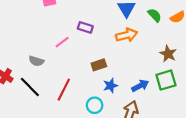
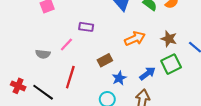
orange arrow: (127, 35) -> (135, 39), moved
gray semicircle: (36, 61) -> (43, 54), moved
red line: (64, 90) -> (70, 77), moved

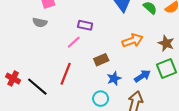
pink line: (66, 45) -> (74, 42), moved
gray semicircle: (43, 54) -> (40, 22), moved

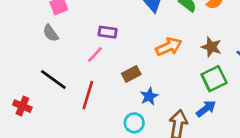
gray semicircle: (40, 22) -> (51, 33), turned 48
blue arrow: (142, 76) -> (206, 109), moved
black line: (37, 87) -> (53, 79), moved

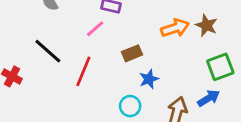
brown star: (211, 47) -> (206, 25), moved

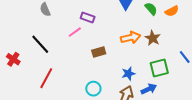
red line: (83, 71) -> (46, 78), moved
blue star: (149, 79) -> (128, 74), moved

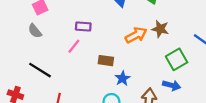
brown rectangle: (99, 52) -> (106, 61), turned 40
blue star: (128, 74) -> (122, 78), moved
blue arrow: (149, 89) -> (172, 85), turned 56

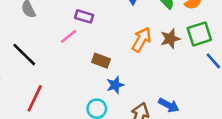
brown star: (160, 29) -> (170, 39), turned 30
orange arrow: (136, 35) -> (141, 40), turned -45
green square: (177, 59) -> (199, 34), moved

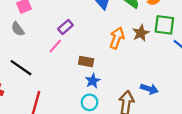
purple rectangle: (84, 16) -> (65, 27), turned -48
green square: (199, 34) -> (164, 25), turned 35
blue star: (115, 85) -> (93, 81), moved

